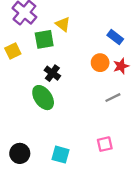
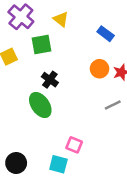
yellow triangle: (63, 24) -> (61, 19), moved
blue rectangle: (115, 37) -> (106, 34), moved
pink square: (105, 144) -> (74, 145), moved, turned 35

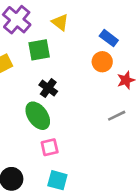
orange circle: (100, 69) -> (102, 62), moved
pink square: (74, 145) -> (50, 147), moved, turned -35

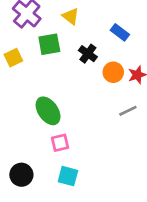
orange circle: (102, 62) -> (113, 72), moved
black cross: (48, 88) -> (88, 54), moved

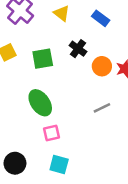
blue rectangle: (120, 32) -> (101, 18), moved
green square: (49, 44) -> (43, 59), moved
gray line: (128, 111) -> (102, 108), moved

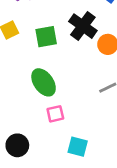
black cross: (78, 49) -> (83, 26), size x1.5
cyan square: (59, 164) -> (78, 147), moved

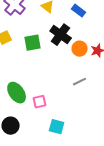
green ellipse: (44, 82) -> (17, 93), moved

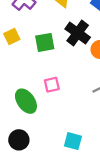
pink square: (40, 102) -> (52, 85), moved

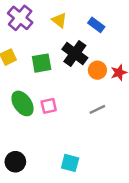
green ellipse: (26, 101) -> (23, 103), moved

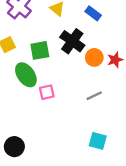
green ellipse: (23, 103) -> (26, 75), moved
cyan square: (70, 163) -> (98, 141), moved

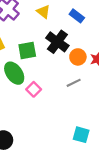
pink square: (47, 92) -> (34, 89), turned -32
gray line: (94, 96) -> (74, 83), moved

